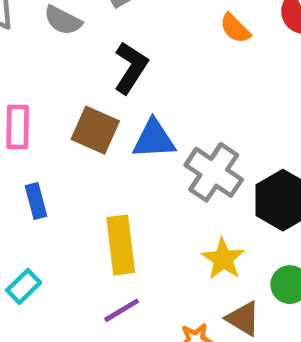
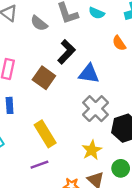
blue triangle: (154, 139) -> (89, 74), moved
yellow rectangle: (121, 245) -> (45, 134), turned -36

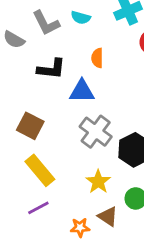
orange semicircle: (119, 43) -> (97, 58), moved, turned 42
black L-shape: (66, 52) -> (51, 69), turned 60
brown square: (44, 78) -> (30, 126), moved

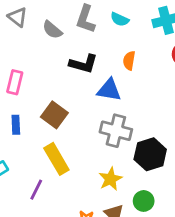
gray L-shape: (46, 23) -> (86, 19), turned 36
gray cross: (96, 132) -> (116, 131), turned -32
purple line: (38, 208) -> (36, 190), moved, turned -45

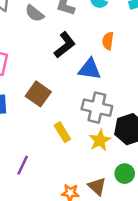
black L-shape: (83, 64) -> (65, 45), turned -52
yellow rectangle: (56, 159) -> (62, 132), moved, size x0.7
yellow star: (110, 179) -> (100, 140), moved

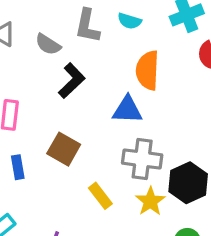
orange semicircle: (108, 41) -> (148, 70), size x1.6
black L-shape: (65, 45) -> (72, 81), moved

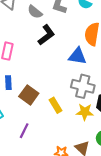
brown square: (64, 149) -> (29, 95), moved
yellow star: (150, 201) -> (85, 112), turned 30

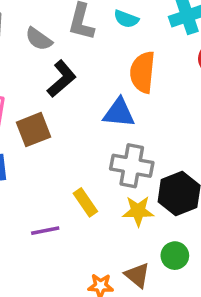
brown square: (29, 95) -> (34, 130), moved, turned 36
purple line: (24, 131) -> (45, 231), moved, turned 56

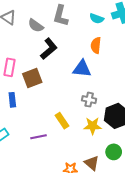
cyan semicircle: (126, 19) -> (97, 18), moved
orange semicircle: (143, 72) -> (96, 45), size x0.7
gray cross: (132, 166) -> (89, 100), size x0.6

